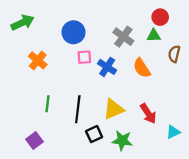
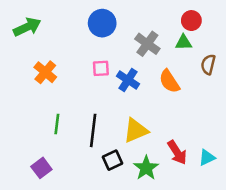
blue circle: (73, 32) -> (102, 23), moved
red arrow: (148, 114) -> (177, 152), moved
green star: (122, 141) -> (146, 168), turned 30

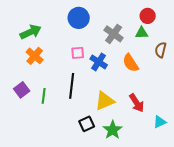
green arrow: (27, 27) -> (31, 32), moved
black line: (93, 130) -> (72, 86), moved
red arrow: (177, 152) -> (137, 103), moved
purple square: (41, 168) -> (22, 90), moved

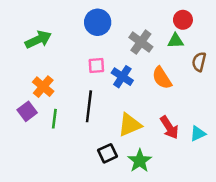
orange cross: (35, 56) -> (43, 87), moved
cyan triangle: (160, 122) -> (198, 134), moved

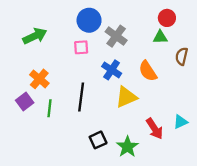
gray cross: (141, 42) -> (116, 36), moved
pink square: (96, 66) -> (81, 47), moved
yellow triangle: (130, 125) -> (126, 97), moved
red arrow: (169, 127) -> (155, 129), moved

